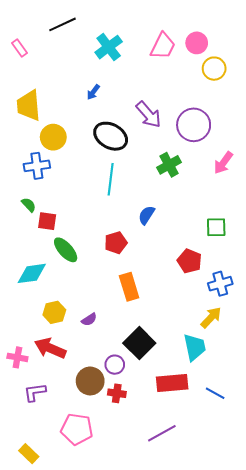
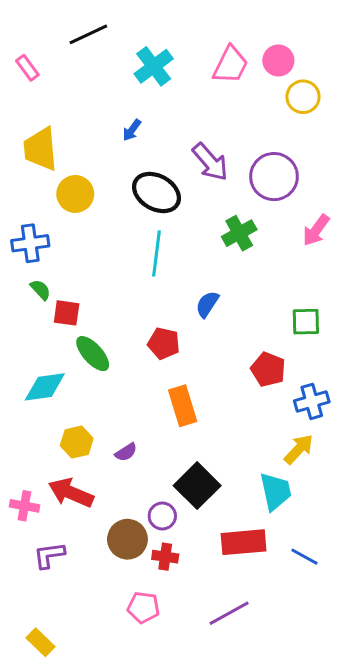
blue cross: (37, 166) -> (30, 243), moved
red pentagon: (116, 243) -> (164, 343), turned 30
pink pentagon: (77, 429) -> (143, 607), moved, size x0.7

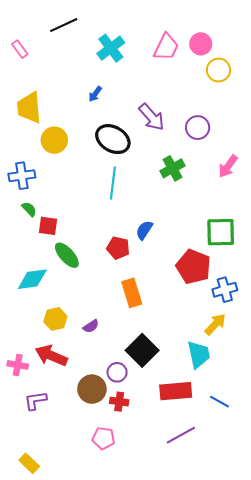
purple circle: (274, 177) -> (198, 128), size x0.7
blue semicircle: (207, 304) -> (144, 230), moved
green square: (306, 322) -> (221, 232), size x1.4
red pentagon: (268, 369) -> (193, 267), size x1.4
purple line: (229, 613) -> (181, 435), moved

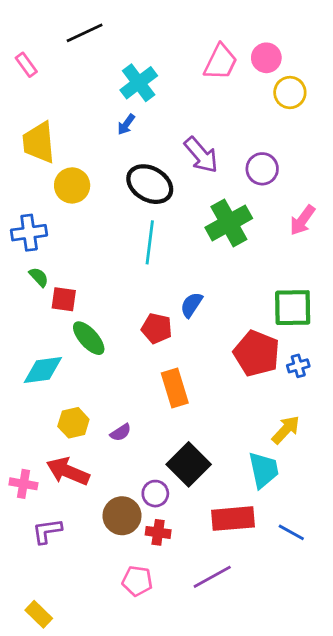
cyan cross: (111, 48) -> (139, 83), moved
green cross: (172, 168) -> (229, 223), size x1.4
blue cross: (225, 290) -> (298, 366), moved, size x0.7
purple line: (181, 435) -> (212, 577), moved

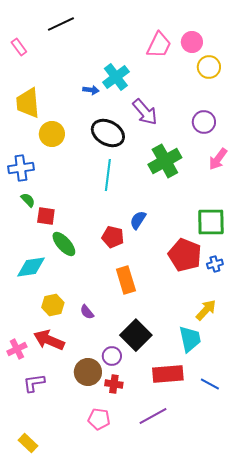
cyan cross: (139, 83) -> (116, 77), moved
blue arrow: (126, 124) -> (91, 90), turned -119
purple circle: (262, 169) -> (204, 122), moved
purple semicircle: (121, 432) -> (87, 312), turned 84
pink cross: (23, 484) -> (17, 349), turned -36

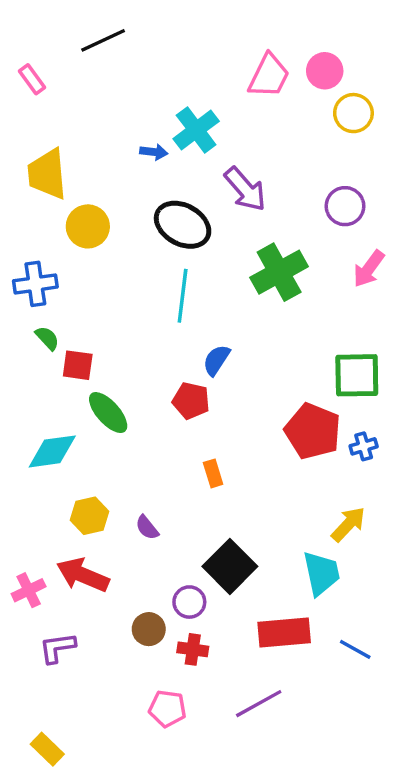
blue semicircle: (138, 220) -> (216, 360), moved
orange rectangle: (126, 280) -> (213, 473), size x0.6
brown circle: (88, 372) -> (149, 629), size x0.7

